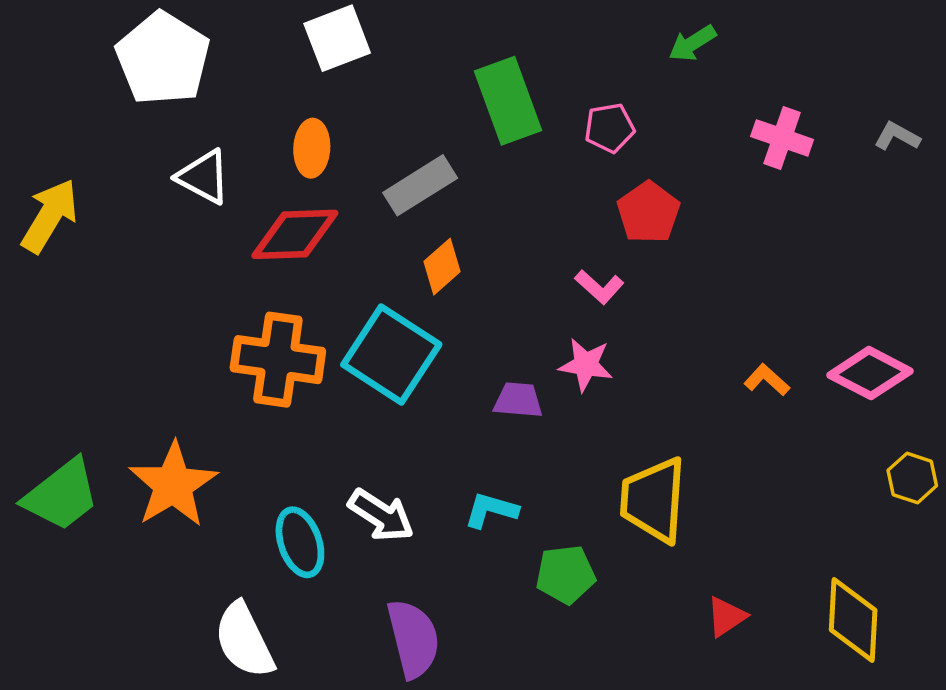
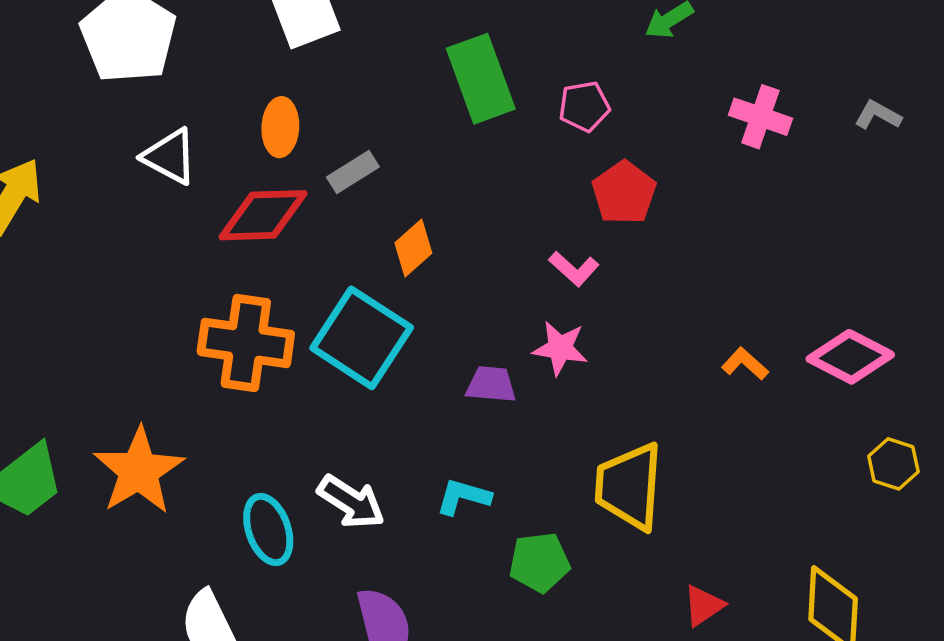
gray rectangle: (420, 185) -> (353, 172), moved, size x0.7

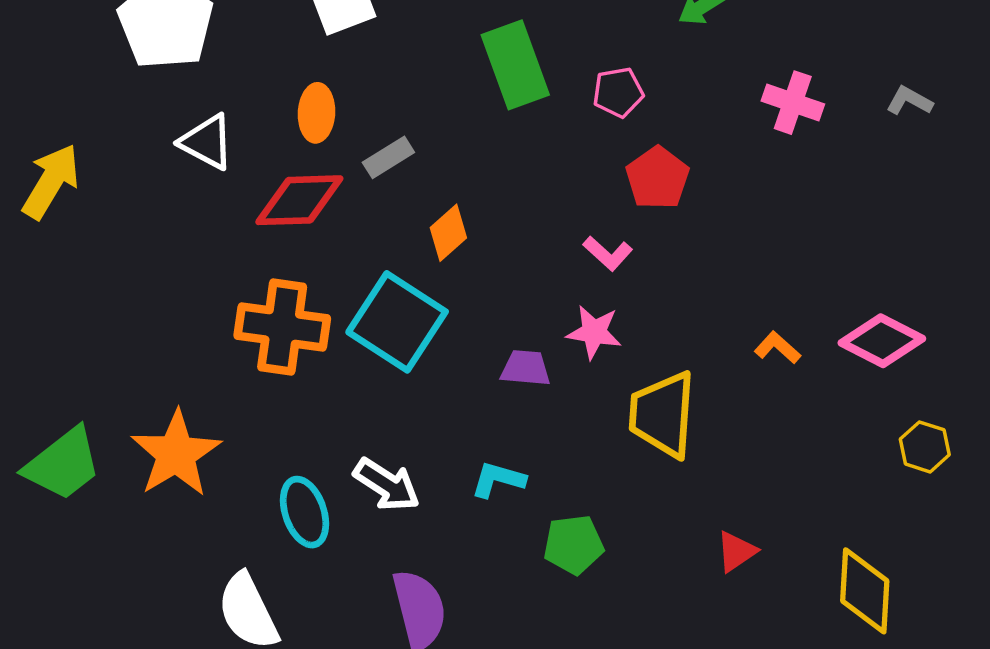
yellow trapezoid: (629, 486) -> (663, 414), moved
red triangle: (703, 605) -> (736, 551), moved

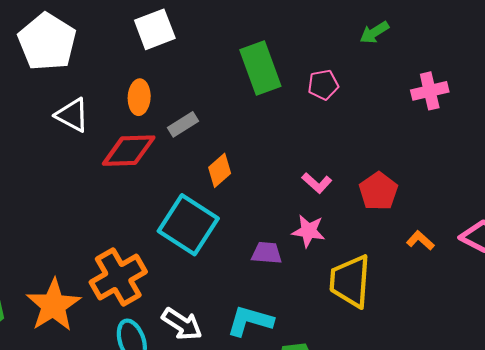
pink cross: (793, 103) -> (430, 91), turned -32
red pentagon: (657, 178) -> (379, 191), moved
orange cross: (282, 327) -> (118, 277), moved, turned -38
cyan L-shape: (498, 479) -> (250, 321), size x1.4

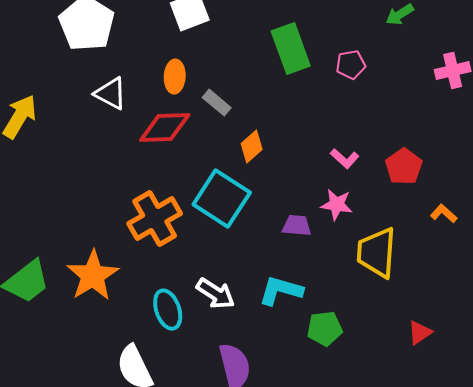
gray rectangle: (183, 124) -> (217, 103), turned 72
orange cross: (118, 277) -> (155, 219), moved

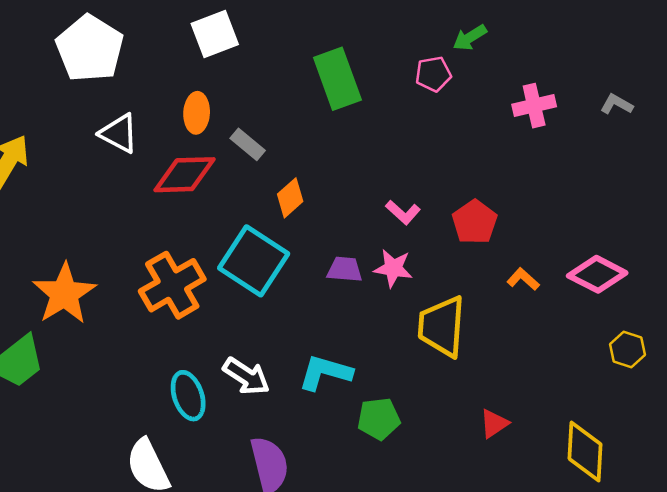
pink pentagon: (351, 65) -> (433, 74), moved
purple trapezoid: (297, 226) -> (345, 269), moved
orange star: (93, 276) -> (64, 294), moved

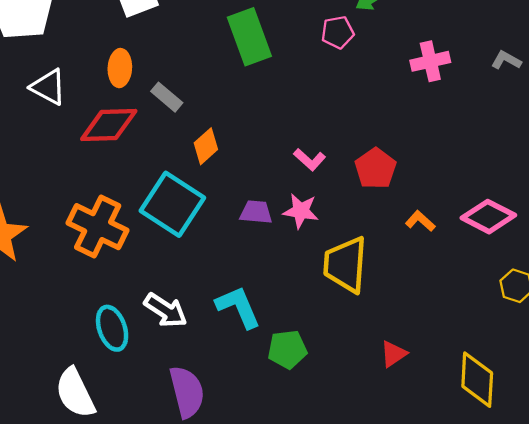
orange cross: (172, 285) -> (98, 227), turned -34
cyan L-shape: (325, 373) -> (238, 307), turned 51

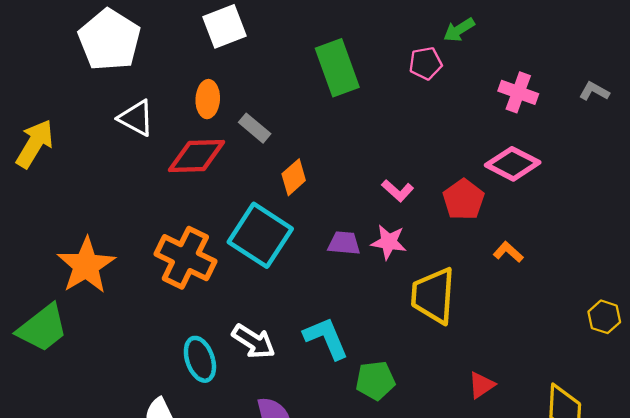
pink cross: (430, 61) -> (518, 92), turned 33
pink diamond: (488, 217) -> (513, 164), moved

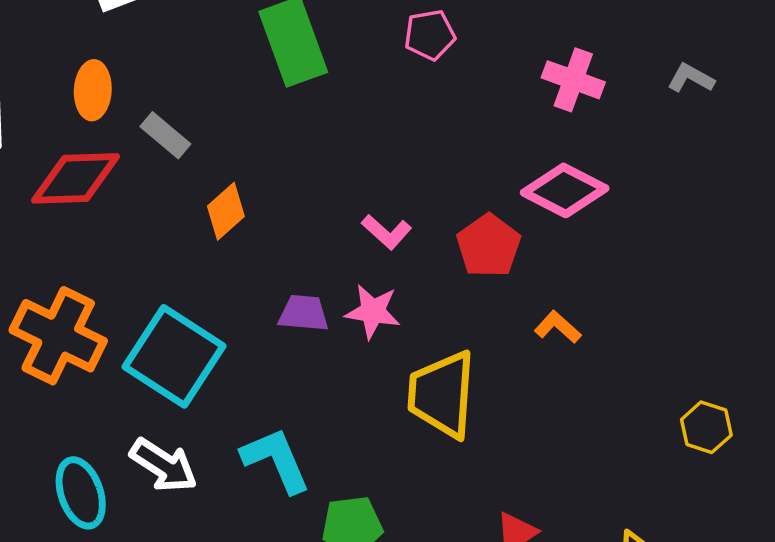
cyan square: (260, 235) -> (174, 356), moved

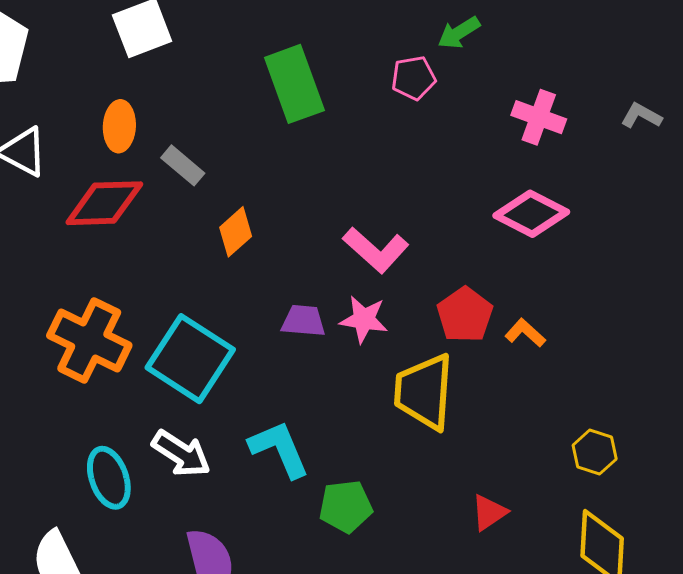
pink L-shape: (387, 232) -> (376, 250), size x1.5
red pentagon: (489, 246) -> (465, 315), moved
yellow hexagon: (706, 427) -> (595, 452), moved

